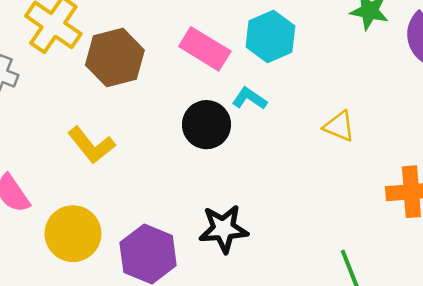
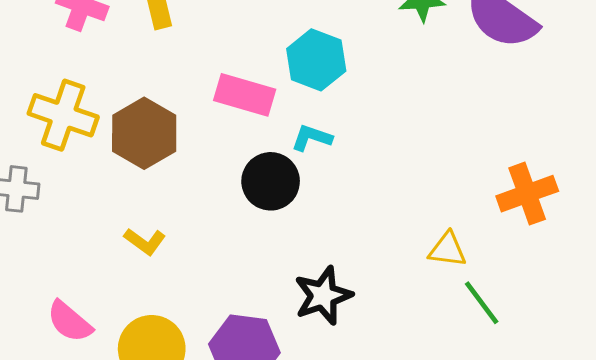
yellow triangle: (339, 126) -> (447, 250), moved
yellow L-shape: (91, 145) -> (145, 241), size x0.7

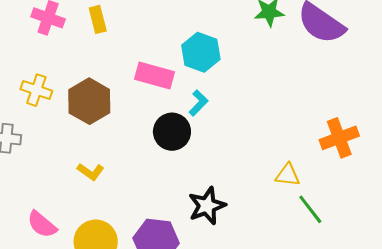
yellow cross: (63, 115) -> (36, 90), size x0.7
cyan L-shape: (312, 138) -> (198, 103), turned 116

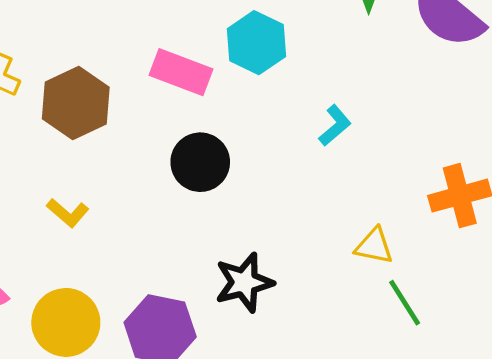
cyan L-shape: (198, 103) -> (335, 125), moved

